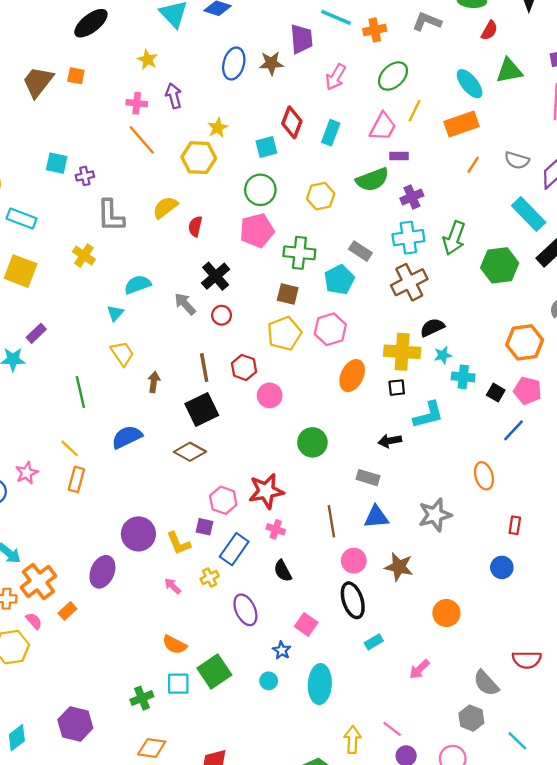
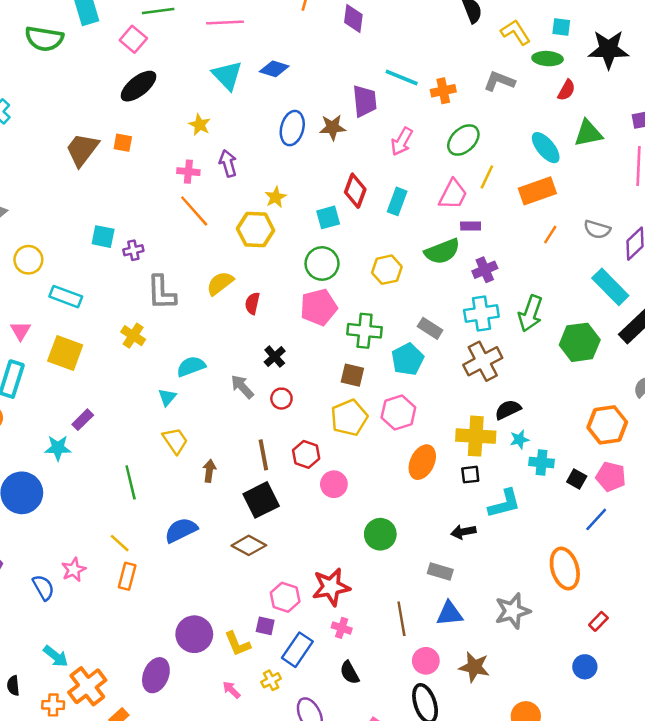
black cross: (216, 276) -> (275, 357), size x0.7
orange ellipse: (484, 476) -> (565, 569), size x1.4
red rectangle: (515, 525) -> (598, 621), turned 36

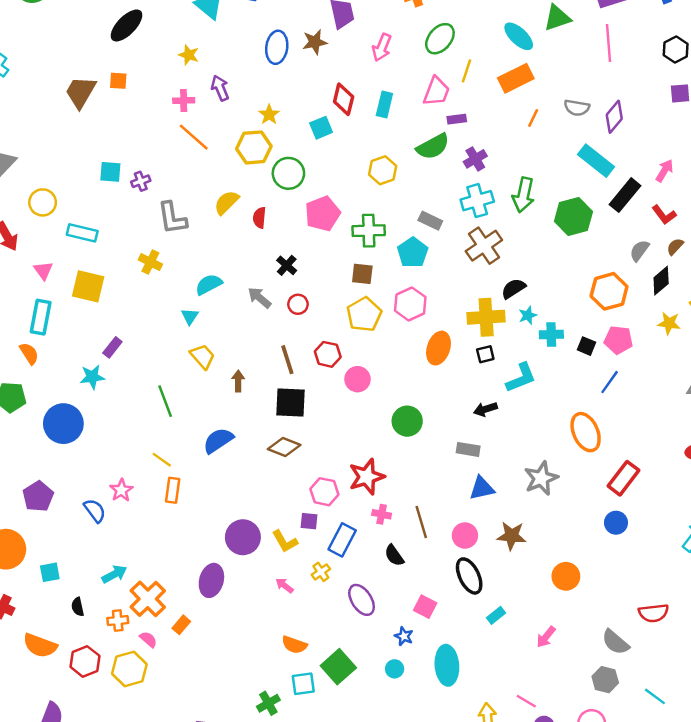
green circle: (322, 263) -> (288, 173), moved
black square: (261, 500) -> (290, 403), turned 36
brown line: (401, 619) -> (421, 522), moved
red rectangle: (598, 621) -> (624, 478), size x1.8
cyan arrow: (56, 656) -> (114, 574), turned -60

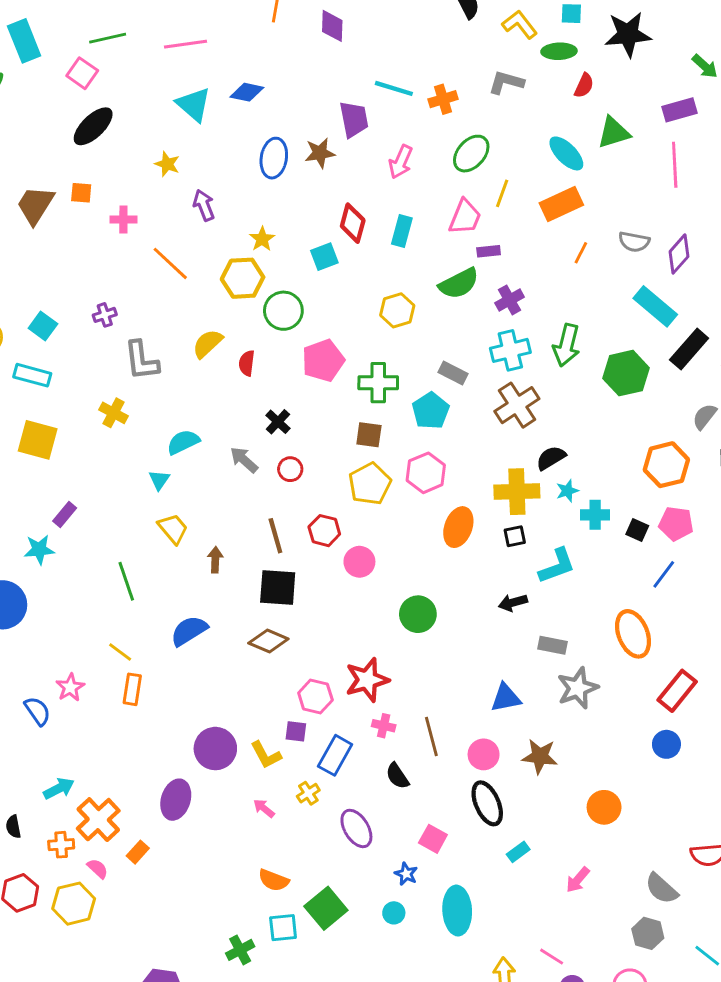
pink cross: (184, 100) -> (123, 220), moved
cyan square: (110, 172) -> (43, 326), moved, turned 30
gray rectangle: (468, 449) -> (552, 645), moved

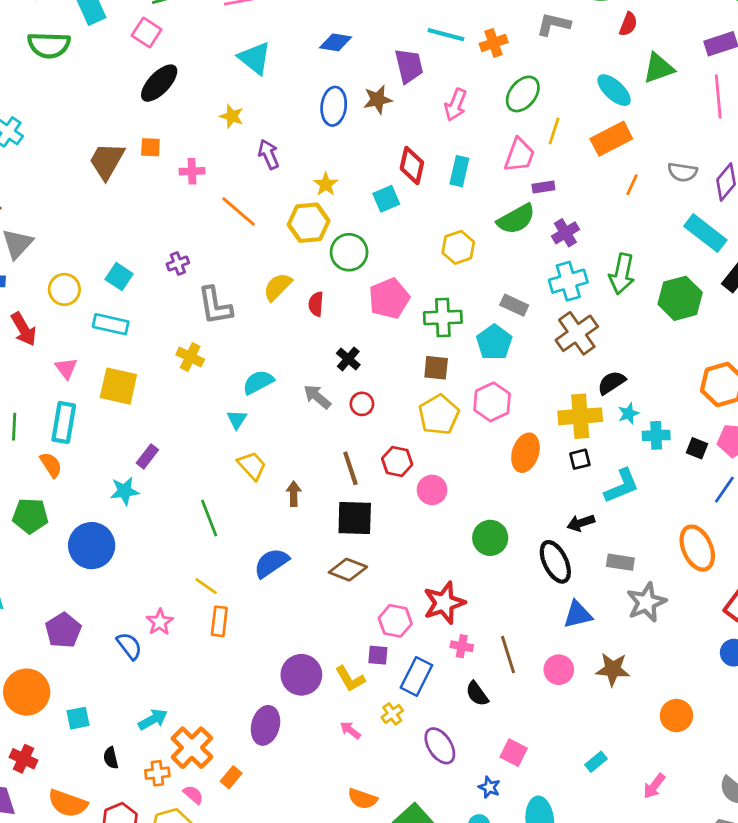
blue diamond: (247, 92) -> (336, 42), moved
black ellipse: (487, 803) -> (555, 562), moved

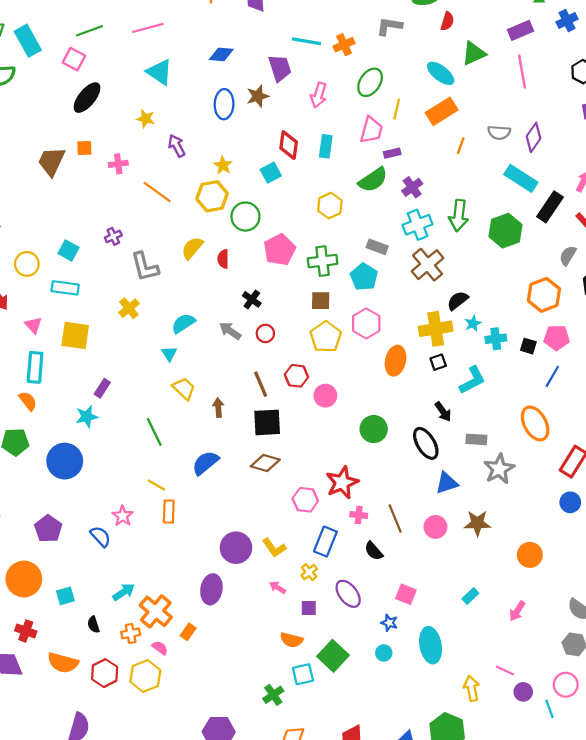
yellow cross: (190, 357) -> (129, 308), turned 30
black arrow: (581, 523) -> (443, 412), turned -102
purple square: (378, 655) -> (309, 608), moved

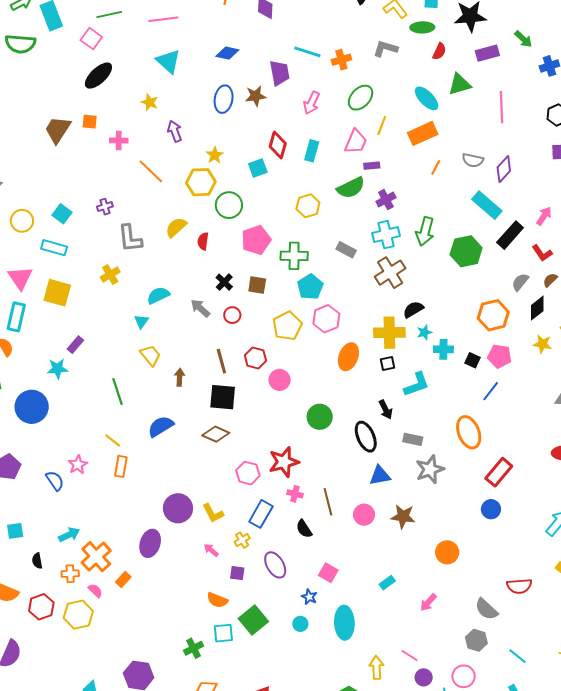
purple rectangle: (521, 30) -> (487, 53), moved
cyan pentagon: (364, 277) -> (310, 287), moved
brown square: (321, 301) -> (257, 285), moved
pink triangle: (33, 325) -> (20, 278), size x1.5

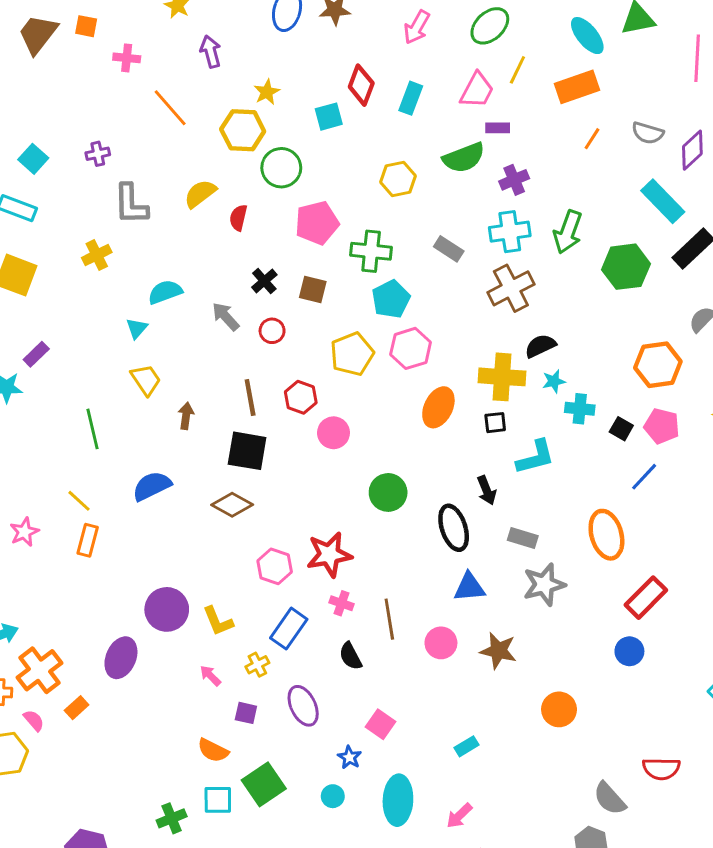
pink arrow: (428, 602) -> (459, 816), moved

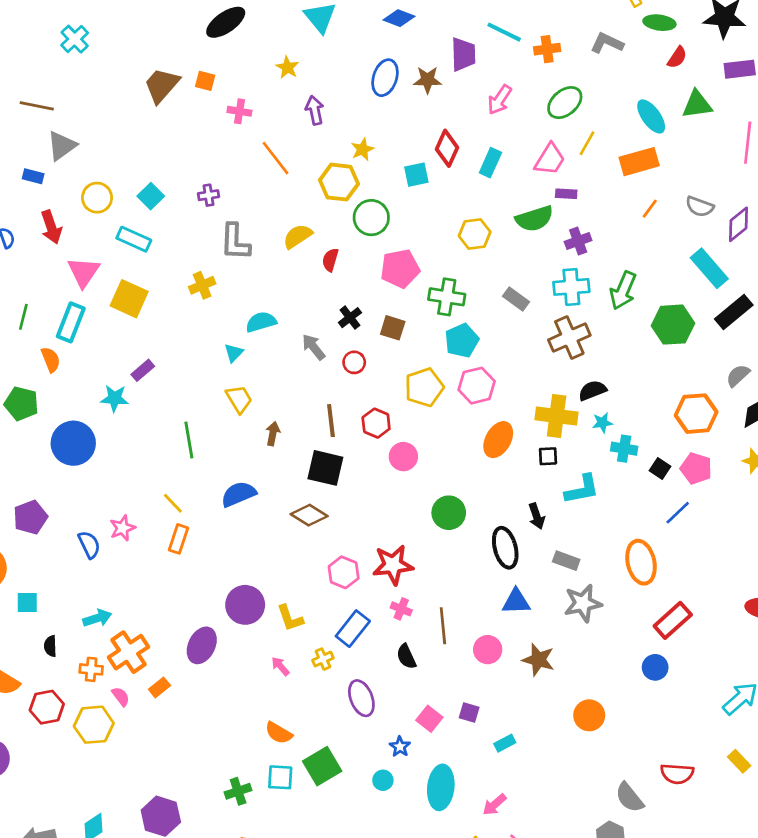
purple square: (246, 713) -> (469, 713), moved

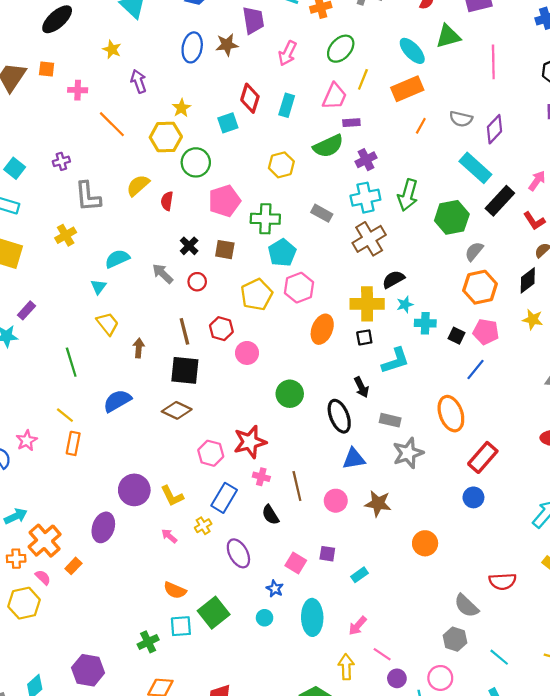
gray semicircle: (738, 375) -> (474, 251), moved

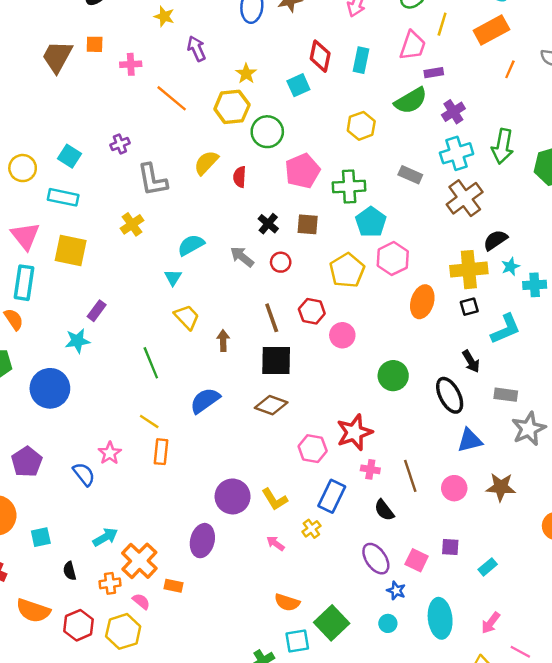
purple ellipse: (238, 553) -> (376, 559), moved
orange rectangle: (73, 566) -> (174, 586), turned 63

